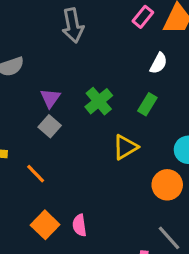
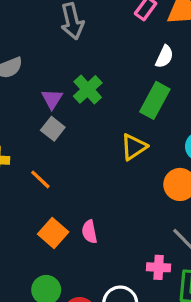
green cross: (99, 101) -> (88, 89), moved
green rectangle: (147, 104) -> (155, 100), size x1.5

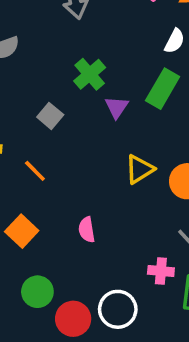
purple triangle: (52, 99) -> (117, 107), moved
yellow triangle: (134, 147) -> (140, 169), moved
orange square: (53, 233) -> (22, 231), moved

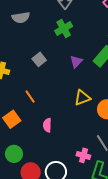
green cross: (90, 74) -> (64, 29), moved
orange line: (35, 171) -> (30, 97), moved

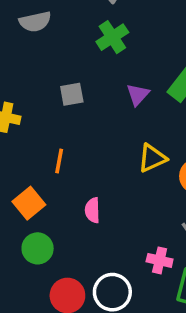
gray square: (39, 59) -> (72, 94), turned 32
orange line: (30, 97) -> (59, 161), turned 48
green circle: (14, 154) -> (38, 248), moved

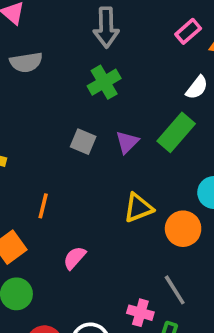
gray square: (72, 94) -> (83, 142), moved, turned 30
pink semicircle: (92, 210) -> (75, 258), turned 40

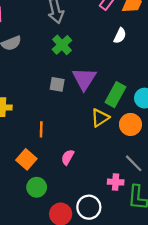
green rectangle: (176, 132) -> (115, 95), moved
purple triangle: (127, 142) -> (84, 79), size x1.6

